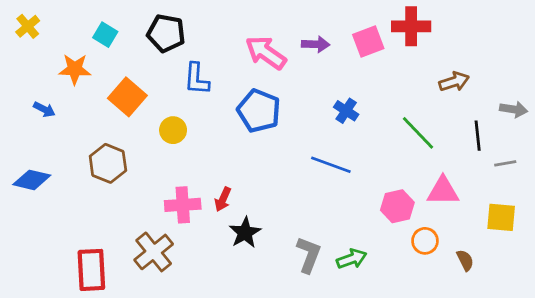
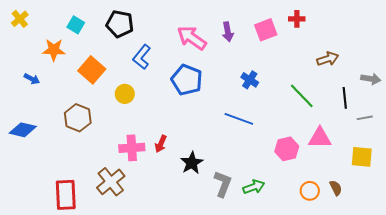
red cross: (411, 26) -> (297, 19), size x0.6
purple arrow: (316, 44) -> (228, 32), turned 78
blue L-shape: (197, 79) -> (142, 57), turned 35
black star: (245, 233) -> (192, 163), moved
orange circle: (425, 241) -> (310, 191), moved

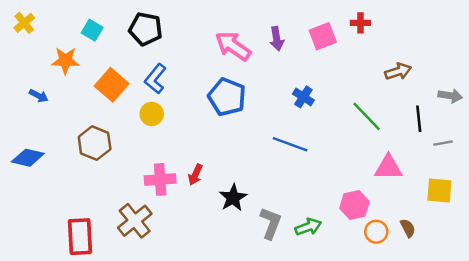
blue L-shape: (142, 57) -> (155, 79), moved
pink hexagon: (287, 149) -> (354, 205), moved

